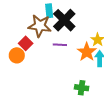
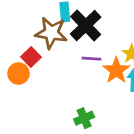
purple line: (60, 45) -> (91, 59), moved
green cross: (82, 88) -> (84, 118), moved, turned -32

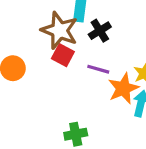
black cross: (86, 26) -> (100, 31), size x0.6
red square: (31, 57) -> (63, 55), moved, turned -30

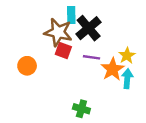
black cross: (100, 31) -> (89, 28), size x1.5
green cross: (76, 134) -> (81, 109), turned 35

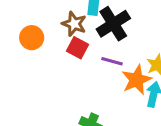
brown star: (58, 32) -> (74, 24), size x0.7
orange circle: (27, 66) -> (32, 38), moved

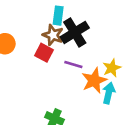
brown star: (74, 24) -> (53, 35), moved

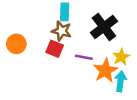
black cross: (75, 32) -> (104, 27), moved

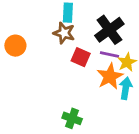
red square: (55, 49) -> (81, 57), moved
purple line: (84, 57) -> (110, 54), moved

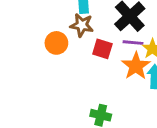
orange circle: (15, 46) -> (56, 43), moved

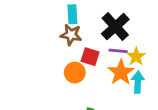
orange circle: (56, 43) -> (75, 73), moved

